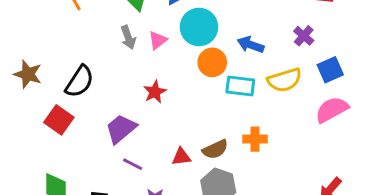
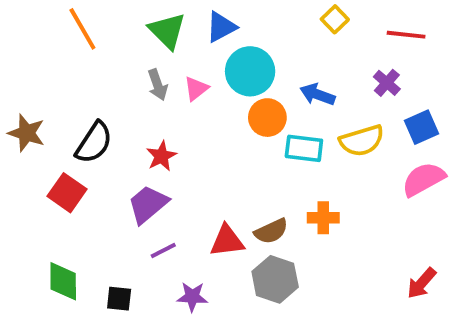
red star: (155, 92) -> (161, 156), moved
red triangle: (181, 157) -> (227, 241), size x1.4
purple line: (133, 164) -> (163, 250), turned -54

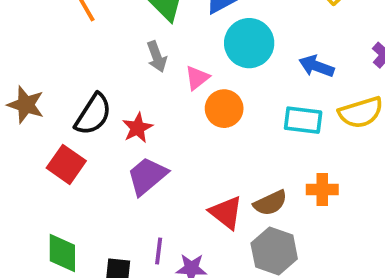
pink triangle: (196, 89) -> (197, 78), moved
orange circle: (267, 118) -> (224, 109), moved
red star: (161, 156) -> (137, 128), moved
red triangle: (227, 241) -> (226, 213), turned 45
purple line: (163, 250) -> (159, 251), moved, turned -56

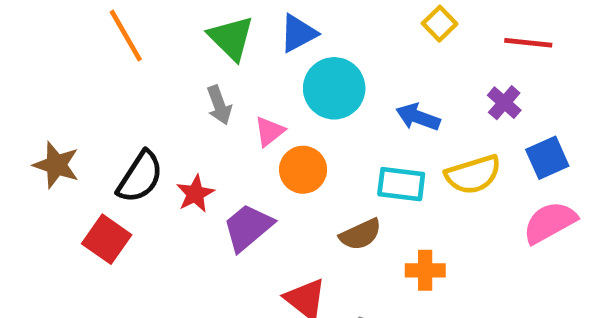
purple trapezoid: (147, 176) -> (248, 227), moved
brown semicircle: (270, 203) -> (361, 234), moved

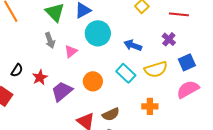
orange circle: (303, 170) -> (93, 81), moved
black semicircle: (140, 177) -> (17, 70), size x0.6
cyan rectangle: (401, 184) -> (126, 73), turned 36
brown semicircle: (361, 234) -> (111, 114), moved
orange cross: (425, 270) -> (150, 106), moved

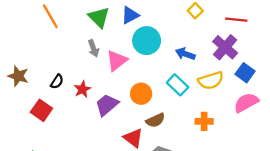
purple cross: (169, 39) -> (225, 47), size x1.6
pink triangle: (71, 51) -> (117, 61), size x1.5
blue square: (187, 62) -> (245, 73), turned -30
brown semicircle: (111, 114) -> (155, 120), moved

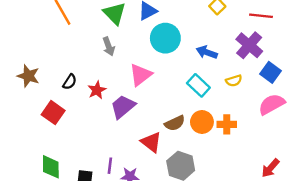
pink triangle: (117, 61) -> (141, 75), moved
yellow semicircle: (211, 80) -> (234, 81), size x0.6
orange circle: (141, 94) -> (202, 122), moved

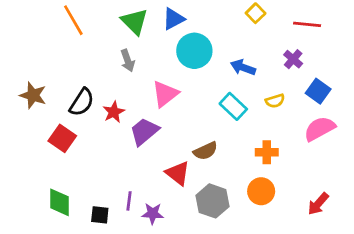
purple cross: (249, 45) -> (293, 59), size x0.6
black semicircle: (70, 82) -> (82, 102), size x1.5
orange circle: (202, 122) -> (261, 191), moved

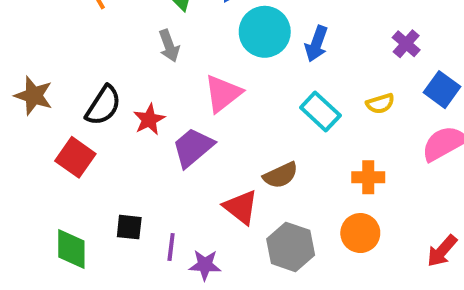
blue arrow: (243, 67) -> (316, 44), moved, turned -90
black square: (100, 215) -> (129, 227), moved

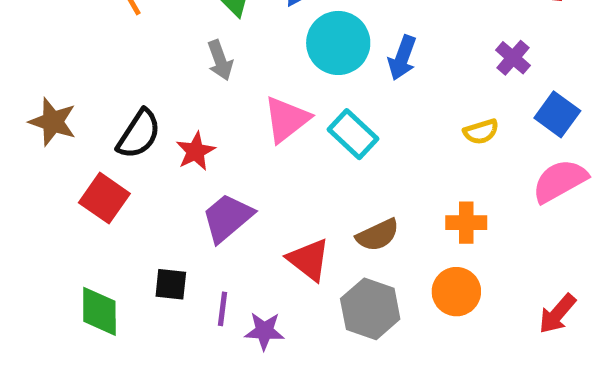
cyan rectangle: (320, 111) -> (353, 134), moved
purple trapezoid: (193, 147) -> (227, 218), moved
brown semicircle: (281, 175) -> (378, 235), moved

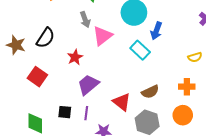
blue arrow: (402, 58) -> (156, 31), moved
pink triangle: (287, 119) -> (102, 36), moved
yellow semicircle: (481, 132) -> (195, 57), moved
black semicircle: (139, 134) -> (46, 38), moved
purple line: (223, 309) -> (86, 113), moved

